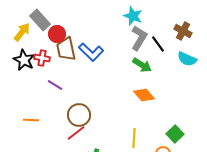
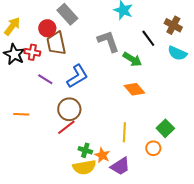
gray rectangle: (40, 20) -> (67, 14), moved
gray L-shape: (139, 38) -> (108, 41), moved, turned -50
blue L-shape: (91, 52) -> (77, 76), moved, turned -75

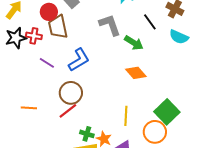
black star: (14, 54) -> (16, 38), turned 30
orange line: (21, 114) -> (29, 108), moved
green square: (165, 128) -> (167, 112), size x1.4
orange circle: (153, 148) -> (155, 132), size x1.5

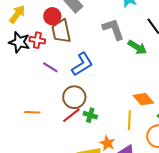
black star: (16, 38) -> (19, 42), turned 30
orange diamond: (136, 73) -> (143, 99), moved
green cross: (87, 134) -> (90, 115), moved

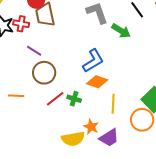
blue L-shape: (82, 64) -> (93, 61), moved
brown circle: (74, 97) -> (44, 73), moved
orange diamond: (143, 99) -> (97, 82), moved, turned -30

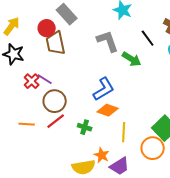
red cross: (21, 24) -> (32, 81), moved, turned 35
red line: (55, 99) -> (56, 121), moved

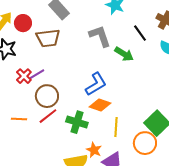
red circle: (47, 28) -> (23, 23), moved
brown trapezoid: (56, 43) -> (48, 38), turned -85
purple line: (45, 79) -> (37, 74), turned -63
green cross: (85, 127) -> (77, 122), size x1.5

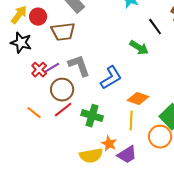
gray L-shape: (100, 36) -> (79, 66), moved
orange diamond: (100, 105) -> (138, 99), moved
orange line: (19, 119) -> (34, 113), turned 35

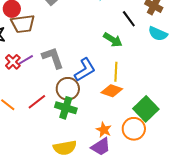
brown trapezoid: (63, 32) -> (23, 24), moved
brown circle: (62, 90) -> (68, 89), moved
yellow line: (131, 121) -> (116, 72), moved
orange star: (109, 144) -> (104, 130), moved

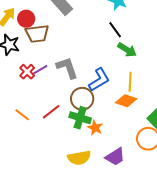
black line: (129, 19) -> (115, 30), moved
orange star: (104, 130) -> (95, 128), moved

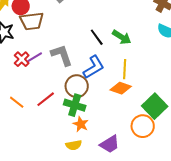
black line: (115, 30) -> (97, 37), moved
orange star: (95, 128) -> (81, 124), moved
yellow semicircle: (79, 158) -> (74, 145), size x0.7

